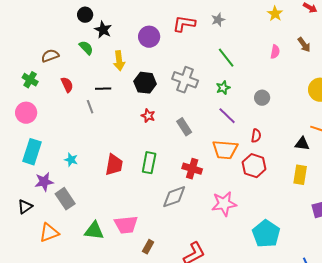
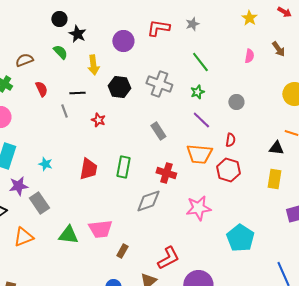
red star: (148, 116) -> (98, 120), moved

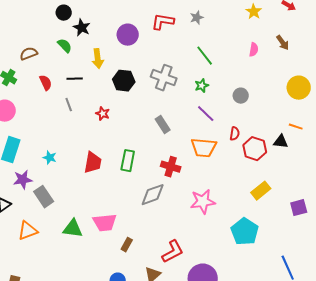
black line: (77, 93) -> (75, 79), moved
red hexagon: (228, 170) -> (255, 149), moved
yellow rectangle: (274, 179) -> (261, 191), moved, turned 42

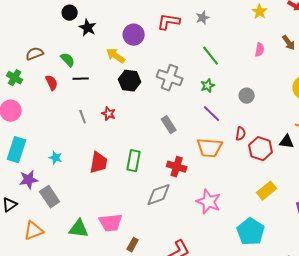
green semicircle: (65, 46) -> (68, 60), moved
yellow arrow: (98, 59) -> (116, 56), moved, turned 132
gray line: (69, 105) -> (83, 117), moved
pink star: (203, 202) -> (209, 202), turned 30

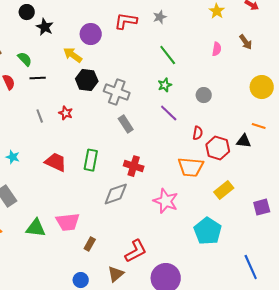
gray cross: (170, 78) -> (117, 92), moved
orange trapezoid: (210, 148) -> (191, 167), moved
red trapezoid: (99, 163) -> (56, 162), turned -75

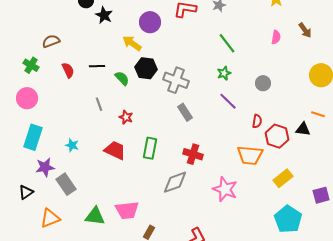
green semicircle: (25, 59) -> (122, 78), moved
red star: (66, 113) -> (126, 117), moved
cyan pentagon: (208, 231) -> (288, 219), moved

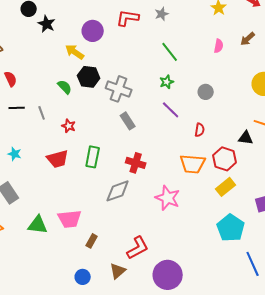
brown arrow: (305, 30) -> (248, 39), turned 84
black line: (97, 66) -> (17, 108), moved
red hexagon: (277, 136) -> (225, 159), moved
red trapezoid: (115, 150) -> (58, 159), turned 140

